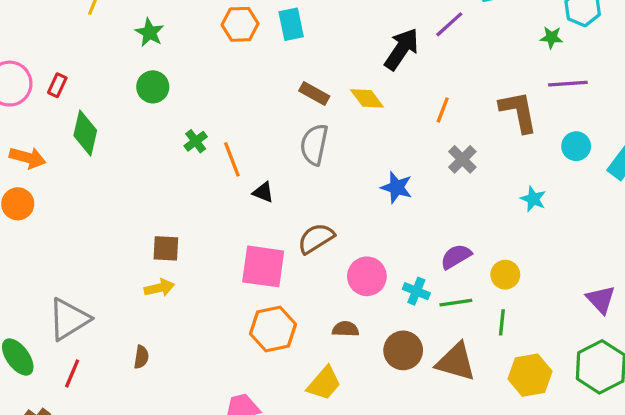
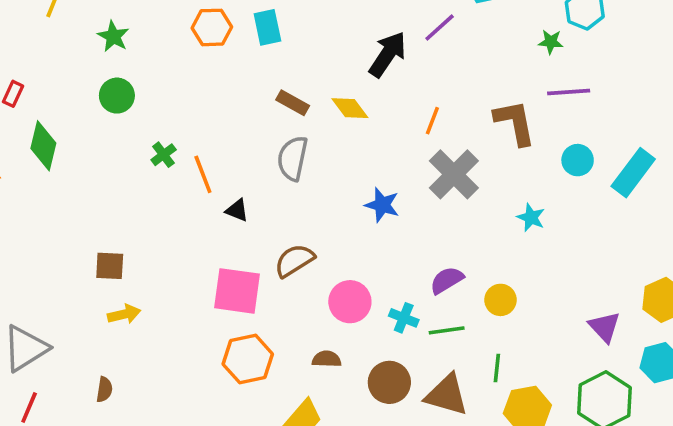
gray cross: (462, 159) -> (454, 174), size x1.6
brown square: (166, 248) -> (110, 266), moved
green line: (502, 322) -> (497, 368), moved

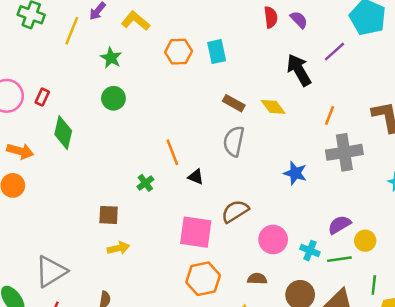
black arrow: (388, 54) -> (299, 70), turned -64
green cross: (164, 155) -> (145, 183), moved
gray cross: (454, 174) -> (344, 152), turned 36
yellow circle: (500, 300) -> (365, 241), moved

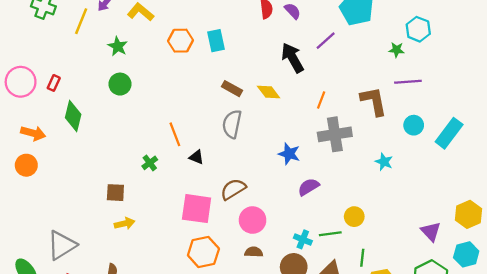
purple semicircle: (339, 225) -> (309, 187), moved
pink circle: (273, 239) -> (253, 220), moved
cyan cross: (310, 251) -> (303, 239), moved

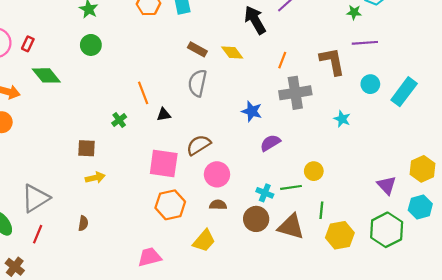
green diamond: (73, 116) -> (46, 75), turned -52
black triangle: (197, 157) -> (164, 115), turned -32

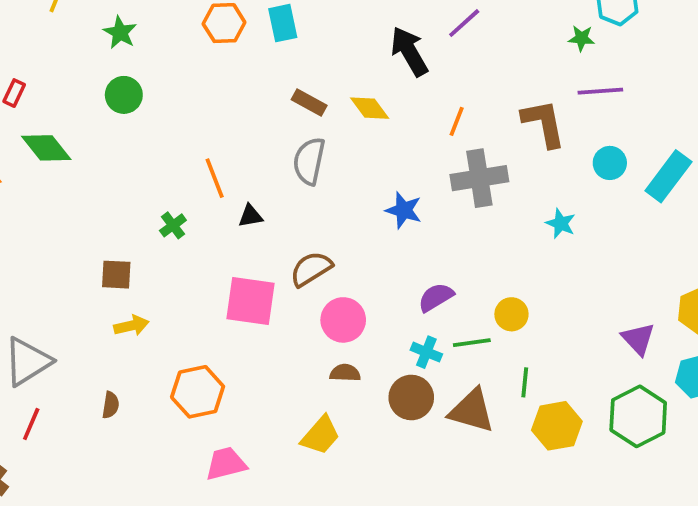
purple semicircle: (270, 143) -> (436, 297), moved
orange hexagon: (170, 205) -> (198, 392), moved

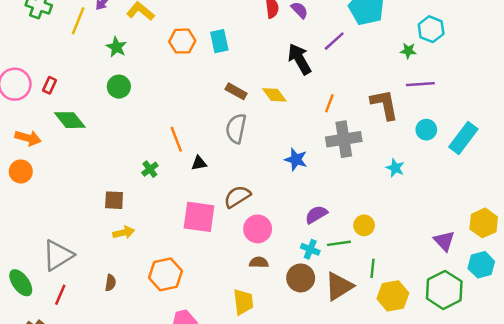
brown triangle: (472, 411) -> (339, 286), turned -48
yellow trapezoid: (320, 435) -> (243, 302), turned -48

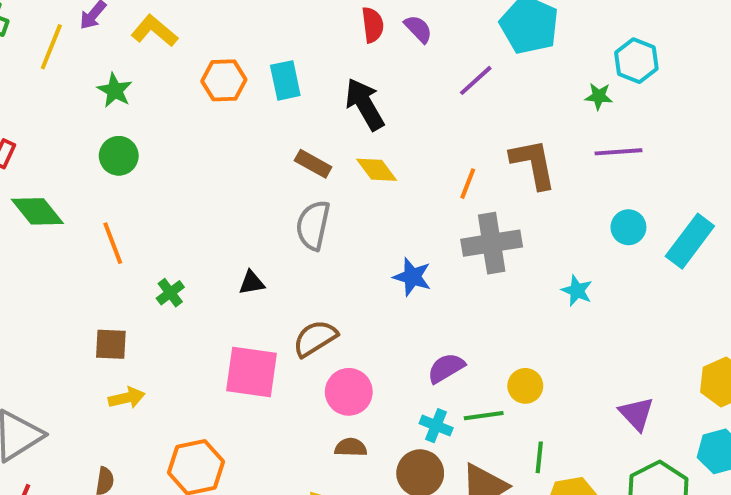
black arrow: (299, 59) -> (365, 104), moved
brown L-shape: (384, 105) -> (533, 164), moved
orange line: (176, 139) -> (113, 243), moved
purple triangle: (444, 241) -> (636, 414), moved

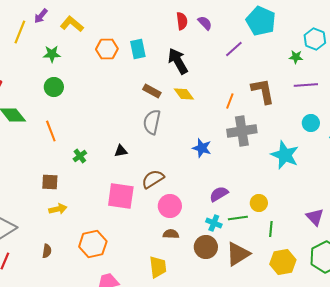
green star: (115, 90) -> (52, 54), turned -30
cyan star: (577, 291) -> (285, 155), size x1.8
green line: (539, 457) -> (271, 229), moved

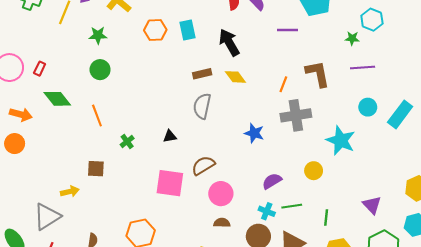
purple line: (234, 49) -> (288, 30), turned 42
brown rectangle: (152, 91) -> (202, 74), turned -42
yellow circle: (259, 203) -> (314, 171), moved
yellow arrow: (58, 209) -> (70, 192), moved

